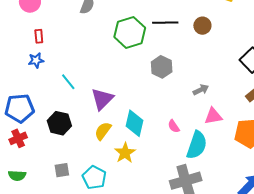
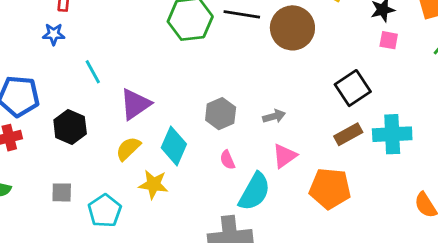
brown circle: (202, 26) -> (292, 28), size x1.8
gray hexagon: (162, 67) -> (221, 114), moved
pink triangle: (213, 116) -> (285, 156), turned -36
yellow star: (125, 153) -> (153, 184), turned 30

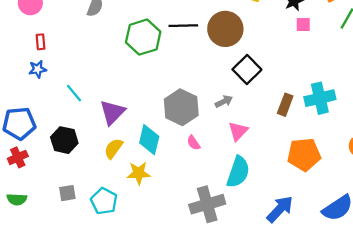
black square: (353, 88) -> (247, 70), moved
gray hexagon: (221, 114) -> (181, 107), size x1.4
brown rectangle: (348, 134) -> (285, 105), turned -30
orange pentagon: (330, 189) -> (304, 155), moved
cyan semicircle: (254, 192) -> (238, 172), moved

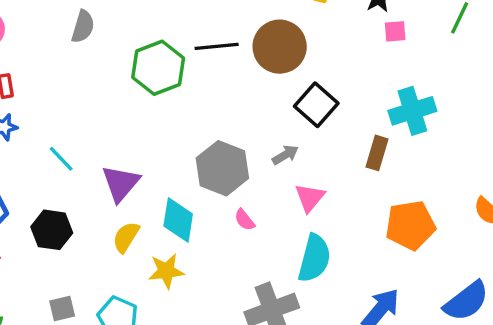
cyan cross: (320, 98) -> (412, 111), moved

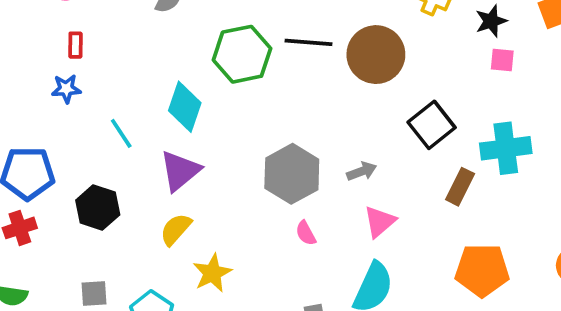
black square: (316, 105) -> (432, 125), moved
cyan diamond: (178, 220) -> (185, 107), moved
yellow star: (166, 271) -> (212, 273), turned -30

